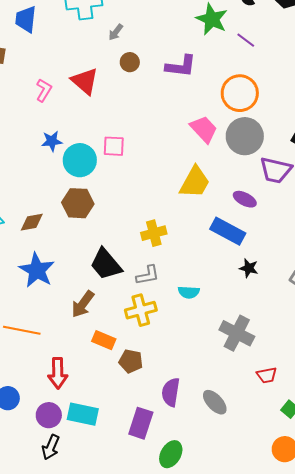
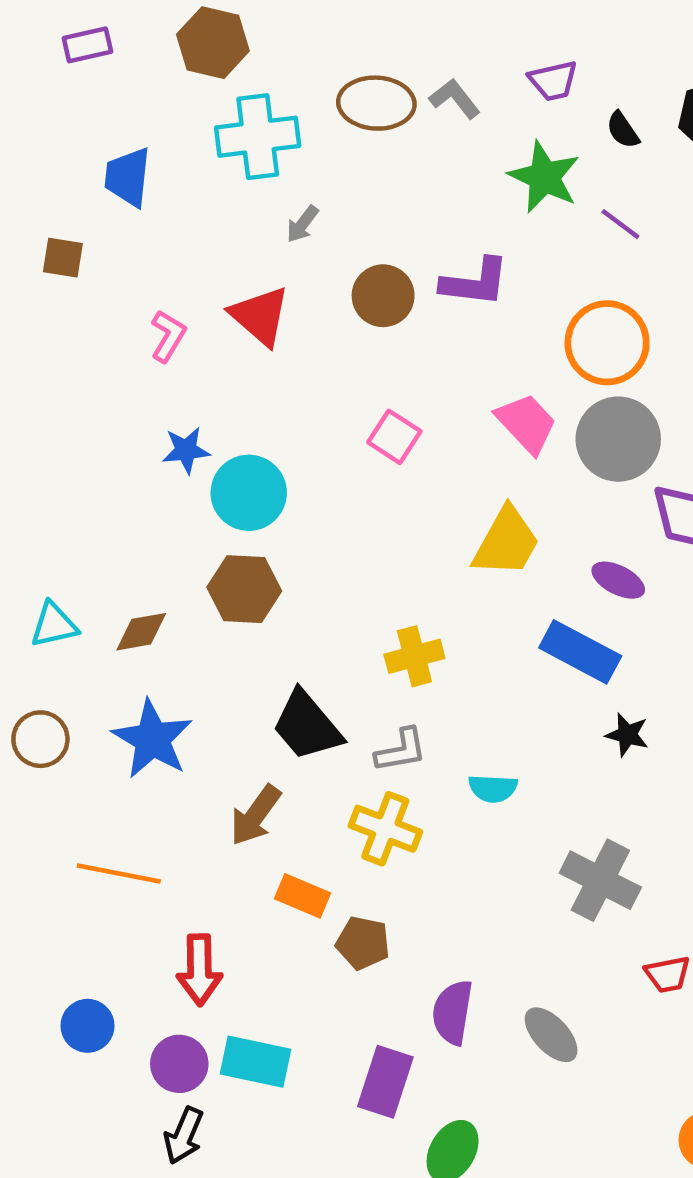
gray arrow: (116, 32) -> (302, 224), moved
brown circle: (130, 62) -> (383, 296), moved, size x1.4
pink square: (114, 146) -> (394, 437), moved, turned 30
yellow cross: (141, 310) -> (385, 829), turned 36

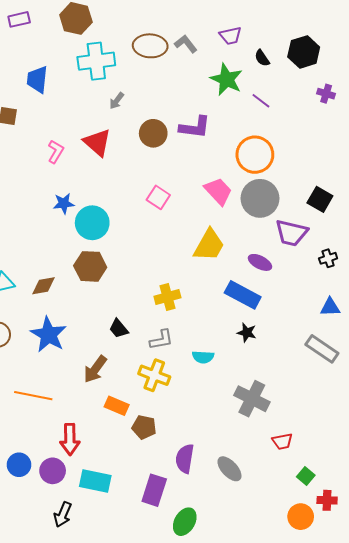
black trapezoid: (307, 726) -> (119, 328), size x0.6
black star: (627, 735) -> (247, 333), moved
purple circle: (179, 1064) -> (53, 471), moved

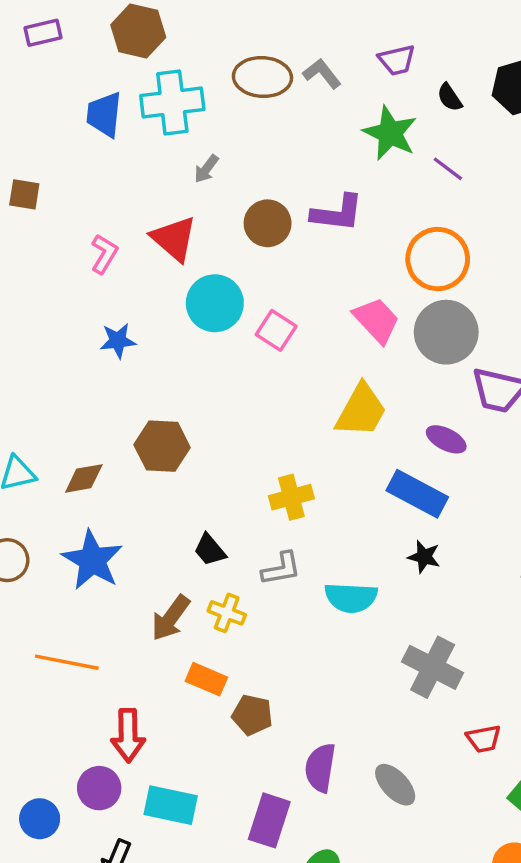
blue trapezoid: (37, 79) -> (104, 114), moved
cyan circle: (92, 223) -> (215, 303), moved
cyan semicircle: (203, 357) -> (351, 598), size x1.4
yellow cross: (154, 375) -> (227, 613), moved, size x0.7
blue circle: (19, 465) -> (40, 819), moved

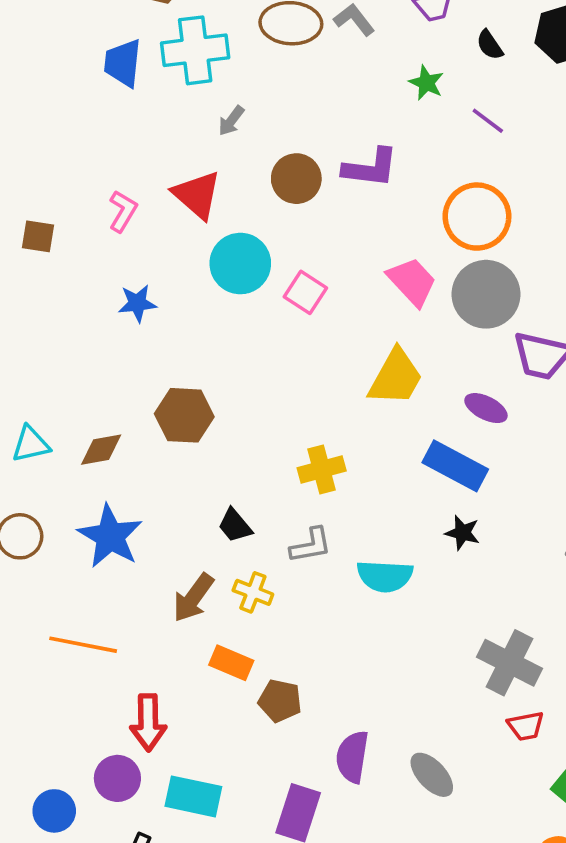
green star: (390, 133) -> (426, 83), size x0.6
brown square: (24, 194) -> (38, 236), moved
gray cross: (433, 667) -> (509, 663), moved

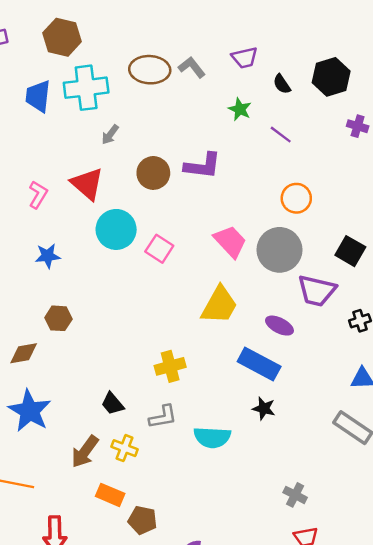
orange circle: (477, 217) -> (296, 198), moved, size x0.7
brown hexagon: (184, 415) -> (58, 318), moved, size x0.7
gray cross: (509, 663) -> (295, 495), size x0.6

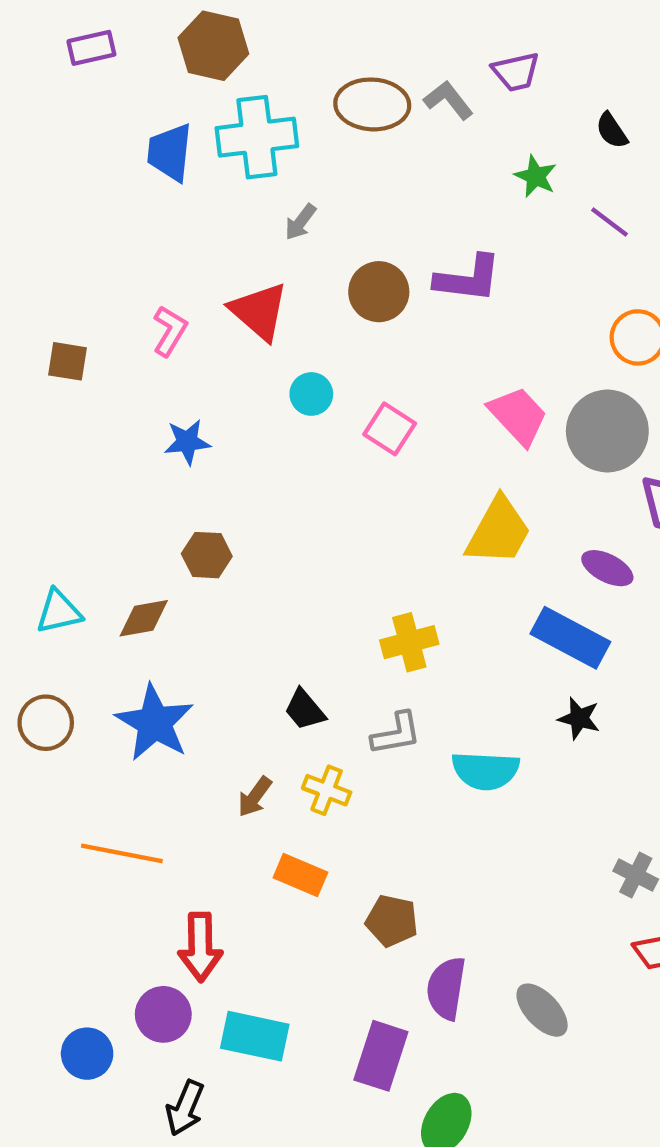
purple trapezoid: (245, 58) -> (516, 72), moved
cyan circle: (116, 229) -> (311, 394), size x0.6
brown arrow: (85, 452) -> (255, 797), size x0.7
brown pentagon: (143, 520) -> (392, 921), moved

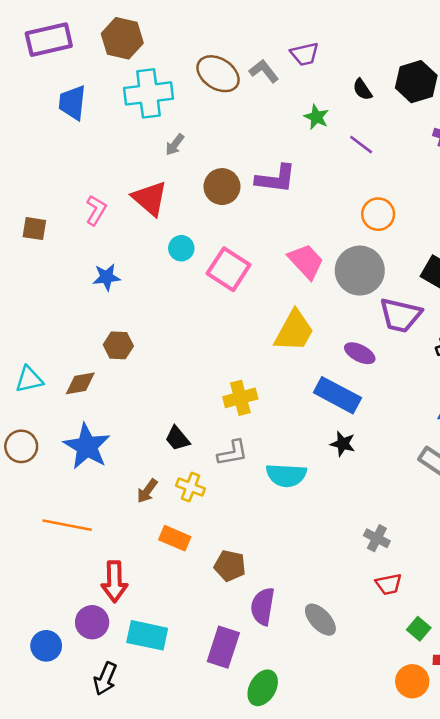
purple rectangle: (91, 48) -> (49, 40), size x1.6
brown ellipse: (372, 104) -> (218, 74), turned 30
blue trapezoid: (170, 152) -> (72, 103), moved
pink square: (390, 429) -> (229, 269), size x1.4

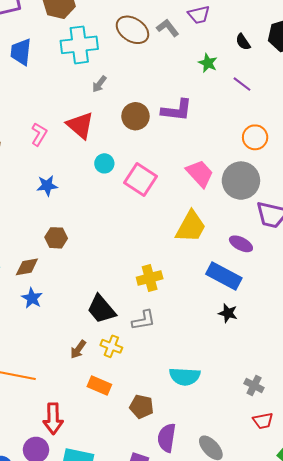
black trapezoid: (177, 439) -> (101, 309), size x1.5
blue star: (87, 446) -> (32, 298), moved, size x0.6
cyan semicircle: (286, 475) -> (185, 376), moved

